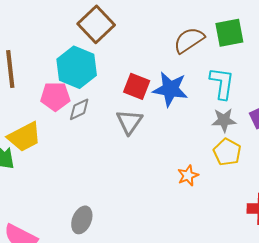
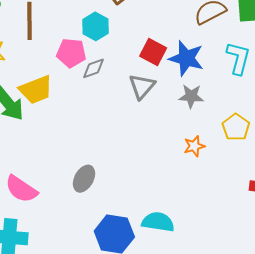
cyan hexagon: (77, 67) -> (96, 26), size x0.7
gray star: (224, 120) -> (191, 96), moved

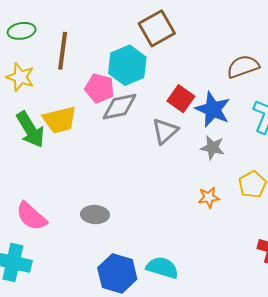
cyan hexagon: (96, 26) -> (127, 65), size x1.4
gray diamond: (94, 68) -> (120, 107), size x1.5
gray ellipse: (84, 179) -> (95, 215), turned 56

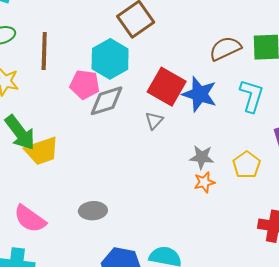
red square: (181, 99) -> (167, 87), size x1.4
yellow trapezoid: (60, 120) -> (42, 151), moved
gray triangle: (165, 131) -> (154, 121), size x0.7
gray star: (212, 148) -> (202, 157), moved

